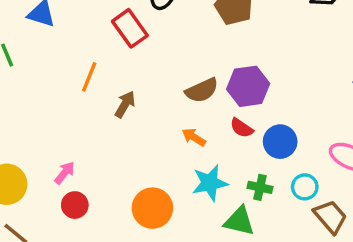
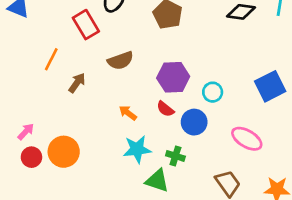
brown semicircle: (202, 90) -> (120, 61), moved
cyan circle: (305, 187) -> (213, 92), moved
orange circle: (152, 208) -> (64, 152), moved

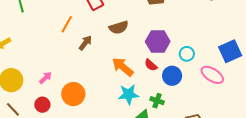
orange arrow: (128, 113) -> (123, 67), size x1.6
pink ellipse: (247, 139) -> (212, 75), moved
red circle: (31, 157) -> (42, 105), moved

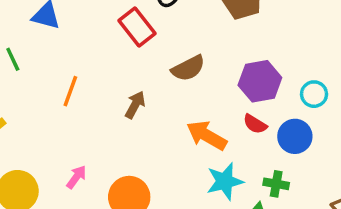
orange line: (67, 24) -> (70, 91), moved

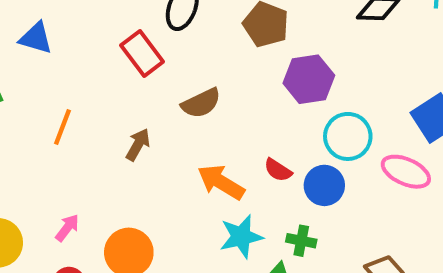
purple hexagon: (260, 81) -> (309, 79), moved
cyan circle: (314, 94) -> (348, 136), size x1.5

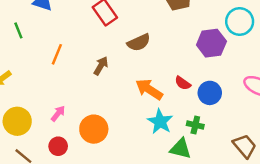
purple hexagon: (309, 79) -> (211, 43), moved
cyan circle: (348, 136) -> (240, 21), moved
cyan star: (241, 236) -> (160, 122), turned -30

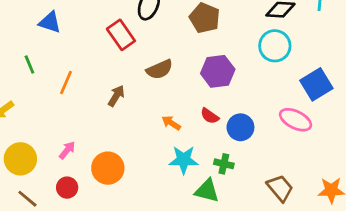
green line: (18, 30) -> (29, 64), moved
purple hexagon: (211, 43) -> (218, 71), moved
orange arrow: (149, 89) -> (171, 123), size x0.6
cyan star: (160, 122) -> (184, 160), turned -30

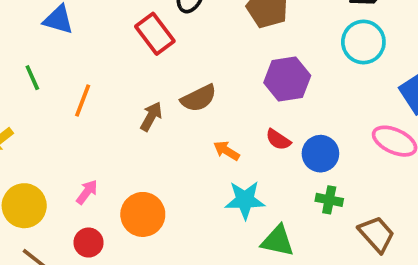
brown semicircle: (160, 69) -> (199, 98), moved
green cross: (224, 164) -> (329, 200), moved

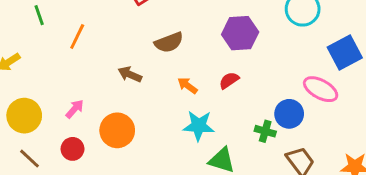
brown arrow: (151, 116) -> (130, 74), moved, turned -100
red semicircle: (278, 140) -> (229, 80), turned 108
blue circle: (320, 154) -> (289, 114), moved

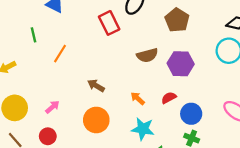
brown semicircle: (169, 42) -> (147, 55), moved
blue circle: (289, 114) -> (191, 114), moved
orange circle: (117, 130) -> (96, 120), moved

